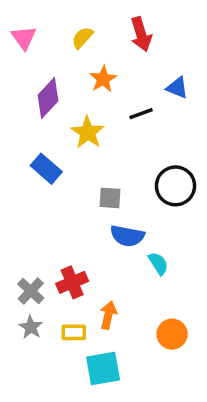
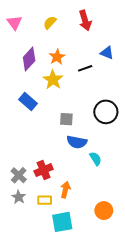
orange star: (103, 79) -> (57, 57), moved
orange circle: (172, 334) -> (104, 211), moved

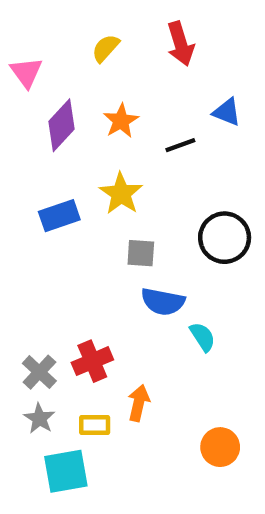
pink triangle: (14, 23) -> (26, 72), moved
yellow star: (53, 80) -> (121, 194), moved
blue rectangle: (28, 102) -> (59, 216), turned -60
cyan square: (62, 222) -> (66, 471), moved

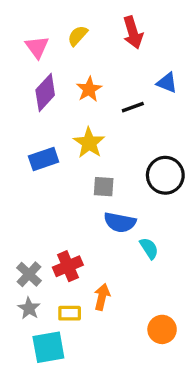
pink triangle: (26, 72) -> (37, 47), moved

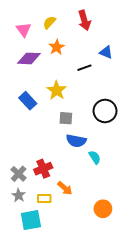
orange star: (89, 89) -> (57, 47), moved
purple diamond: (45, 93) -> (29, 58), turned 50
blue rectangle: (44, 159) -> (28, 101), turned 66
orange arrow: (102, 297) -> (65, 188), turned 119

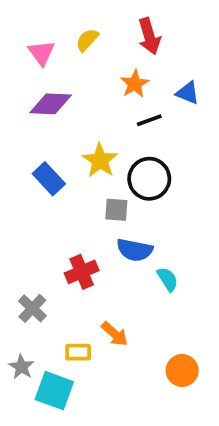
orange star: (57, 47) -> (135, 84), moved
black circle: (105, 111) -> (149, 179), moved
red cross: (43, 169) -> (82, 272), moved
gray star: (19, 195) -> (21, 367), moved
cyan square: (31, 220) -> (54, 391), turned 30

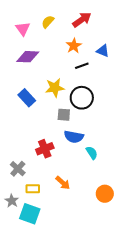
red arrow: (149, 36) -> (82, 20), turned -108
yellow star: (100, 160) -> (55, 88), turned 30
yellow rectangle: (78, 352) -> (33, 189), moved
orange circle: (182, 370) -> (105, 194), moved

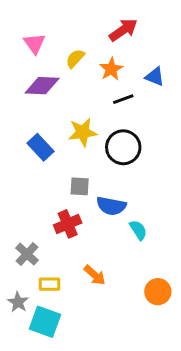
yellow semicircle: (48, 22) -> (75, 59), moved
gray square: (64, 115) -> (80, 186), moved

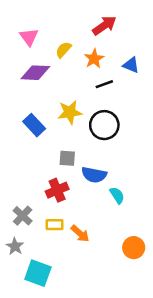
yellow rectangle: (50, 284) -> (55, 225), moved
gray star: (18, 302) -> (15, 246), moved

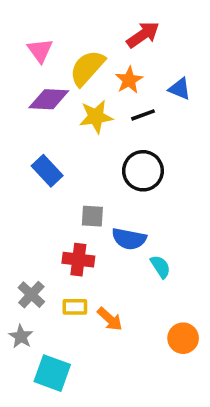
yellow semicircle: (63, 50) -> (87, 68), size x1.6
yellow star: (70, 112) -> (96, 117), moved
red cross: (57, 190) -> (78, 260), turned 30

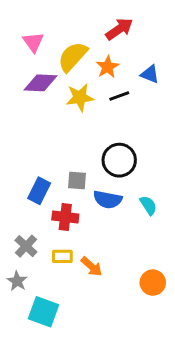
blue rectangle: (47, 171) -> (39, 191), moved, turned 70
black circle: (143, 171) -> (119, 160), moved
cyan semicircle: (160, 267) -> (148, 205), moved

